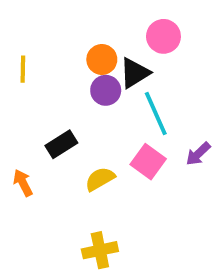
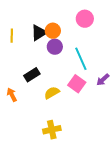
black triangle: (135, 73) -> (39, 33), moved

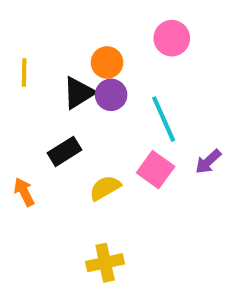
black triangle: (39, 33) -> (79, 93), moved

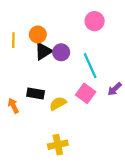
orange circle: (107, 62) -> (38, 34), moved
black rectangle: (65, 151) -> (36, 93), moved, turned 42

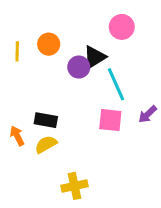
black triangle: (43, 51) -> (95, 57), moved
pink square: (86, 93) -> (110, 120), turned -30
yellow semicircle: (58, 103) -> (46, 144), moved

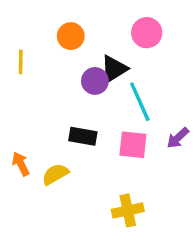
orange circle: (49, 44) -> (71, 36), moved
black rectangle: (46, 120) -> (83, 136), moved
yellow cross: (74, 186) -> (128, 210), moved

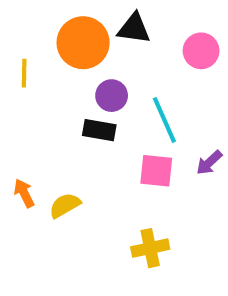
pink circle: (147, 33) -> (201, 51), moved
orange circle: (71, 36) -> (83, 43), size x1.6
black triangle: (114, 69) -> (134, 28), moved, turned 40
black rectangle: (83, 136) -> (99, 130), moved

